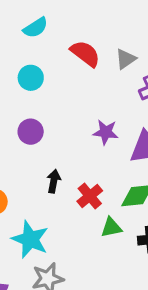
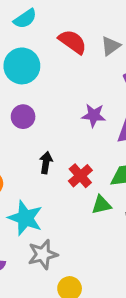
cyan circle: (31, 78) -> (22, 66), size x1.5

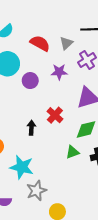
purple star: (94, 115) -> (59, 72), moved
purple circle: (23, 117) -> (30, 81), moved
red cross: (80, 176) -> (55, 115), moved

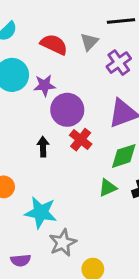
purple star: (59, 72) -> (45, 85), moved
purple circle: (30, 81) -> (67, 110), moved, size x1.5
black arrow: (31, 128) -> (43, 147), moved

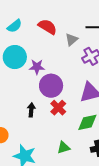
red semicircle: (54, 44) -> (48, 27), moved
green triangle: (108, 188) -> (64, 148), moved

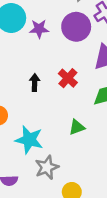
purple circle: (51, 86) -> (76, 27), moved

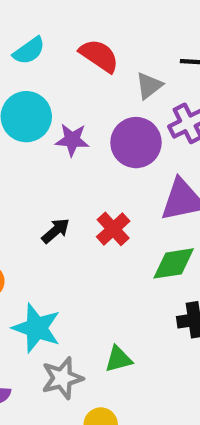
black arrow: (35, 82) -> (56, 231), turned 42
green triangle: (77, 127) -> (118, 359), moved

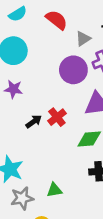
purple star: (72, 140) -> (13, 89), moved
black arrow: (56, 231) -> (34, 122), moved

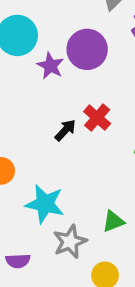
purple circle: (73, 70) -> (87, 49), moved
purple star: (13, 89) -> (50, 66), moved, turned 30

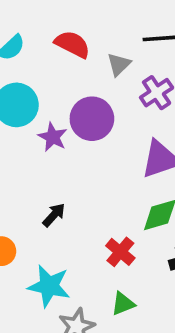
red cross: (97, 118) -> (120, 252), moved
black arrow: (65, 130) -> (54, 215), moved

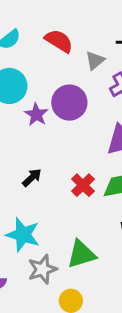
red cross: (120, 252) -> (83, 185), moved
green triangle: (123, 304) -> (81, 254), size x1.5

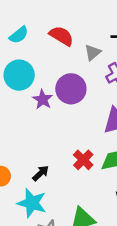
black arrow: (32, 178) -> (41, 173), moved

